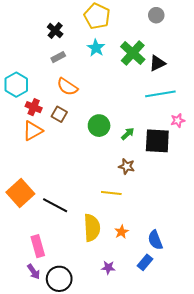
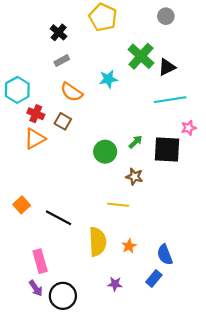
cyan star: (96, 48) -> (108, 79), moved, turned 30
green circle: (99, 126) -> (105, 152), moved
orange square: (20, 193) -> (22, 205), size x0.6

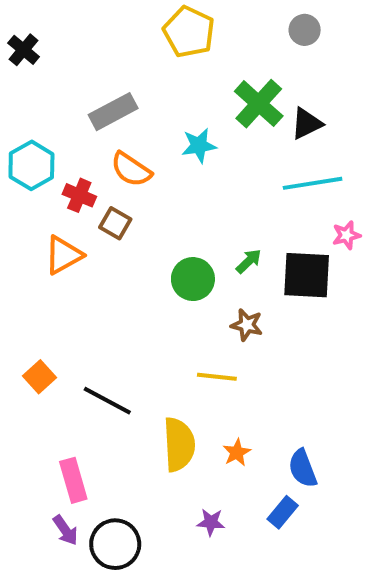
black cross: (59, 32) -> (24, 50), moved
gray rectangle: (62, 61) -> (113, 112), size x1.6
red cross: (36, 114) -> (79, 195), moved

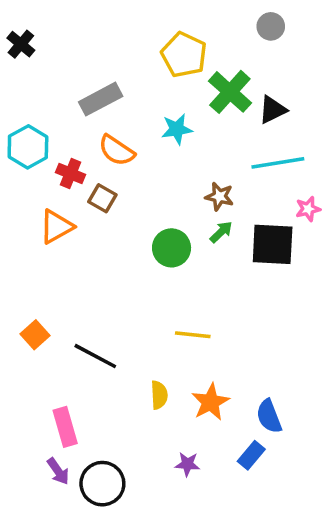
yellow pentagon: (189, 32) -> (184, 55), moved
brown star: (247, 325) -> (219, 197), moved
yellow semicircle: (179, 444) -> (159, 395), size x0.6
orange star: (237, 452) -> (210, 402), size x1.5

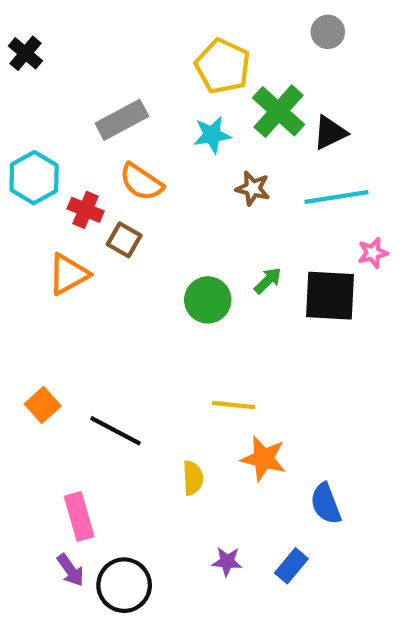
cyan star: (177, 129) -> (212, 135), moved
brown star: (219, 197) -> (253, 188), moved
orange star: (210, 402) -> (264, 459), moved, turned -30
blue rectangle: (251, 455) -> (291, 566), moved

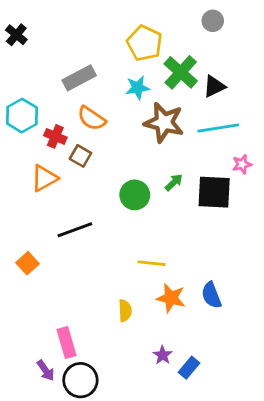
brown star: (253, 188) -> (164, 123), size x1.8
black line: (116, 431) -> (75, 230), moved, turned -48
blue semicircle: (326, 504) -> (211, 295), moved
pink rectangle: (79, 517) -> (67, 343), moved
purple star: (227, 562) -> (163, 355), moved, turned 30

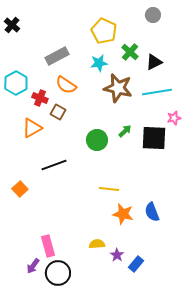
green cross: (181, 72) -> (130, 52), size x0.7
yellow semicircle: (125, 311) -> (97, 244), moved, turned -91
purple arrow: (46, 370) -> (33, 266), turned 70

